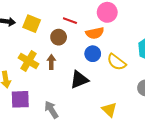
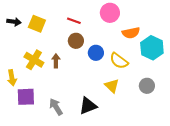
orange semicircle: (95, 33) -> (131, 33), moved
brown circle: (59, 37) -> (76, 41), moved
black triangle: (79, 80) -> (88, 106), moved
yellow triangle: (109, 110) -> (112, 86), moved

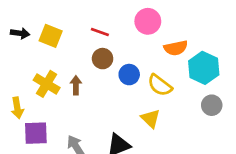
gray circle: (147, 86) -> (212, 105), moved

